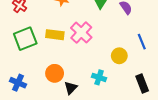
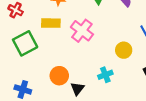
yellow rectangle: (55, 35) -> (51, 23), moved
cyan cross: (99, 77) -> (105, 75), turned -32

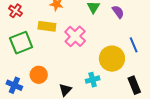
yellow circle: (124, 50) -> (112, 59), size x1.6
orange circle: (59, 76) -> (39, 75), moved

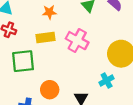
green square: (21, 43) -> (23, 61), turned 30

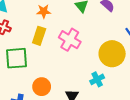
yellow rectangle: (45, 38) -> (39, 36), turned -66

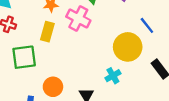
pink cross: (70, 40) -> (78, 18), moved

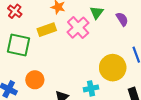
yellow rectangle: (47, 32) -> (47, 30), turned 36

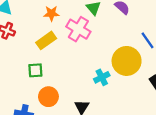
green square: (18, 45) -> (35, 70), moved, size x0.6
cyan cross: (91, 88) -> (102, 77), moved

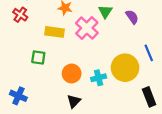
yellow rectangle: (46, 40) -> (54, 32), turned 30
orange circle: (48, 97) -> (72, 73), moved

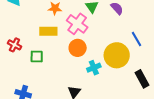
red cross: (20, 15) -> (14, 45), moved
orange circle: (72, 73) -> (78, 48), moved

